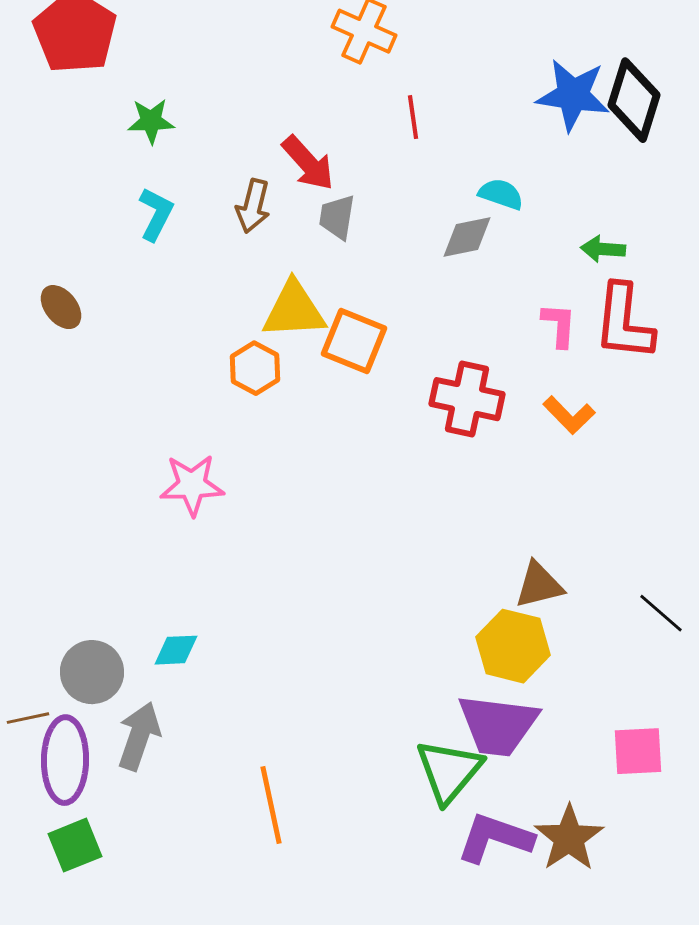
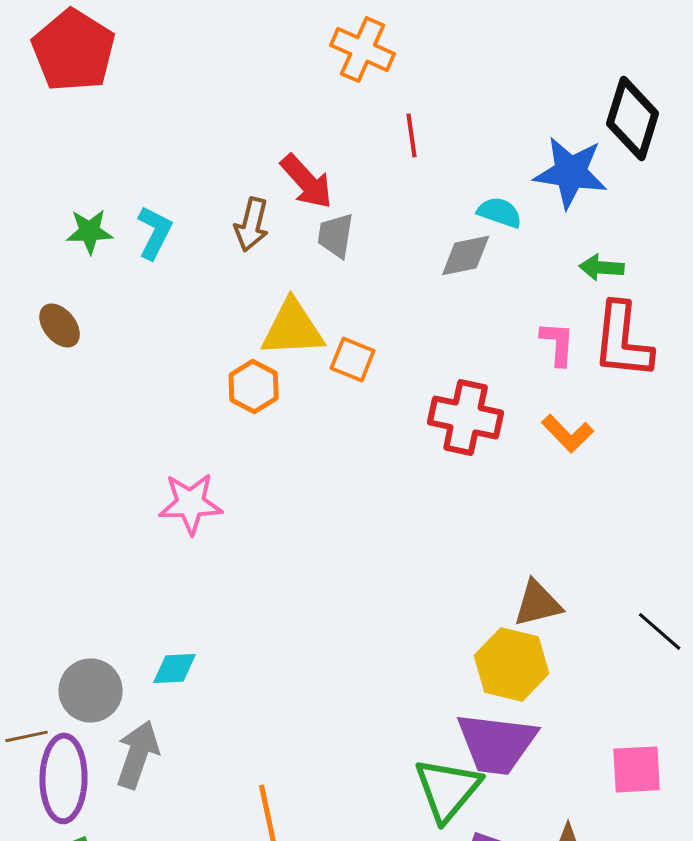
blue star: (573, 95) -> (571, 172), moved
green star: (151, 121) -> (90, 231), moved
orange square: (354, 341) -> (353, 359), size x0.7

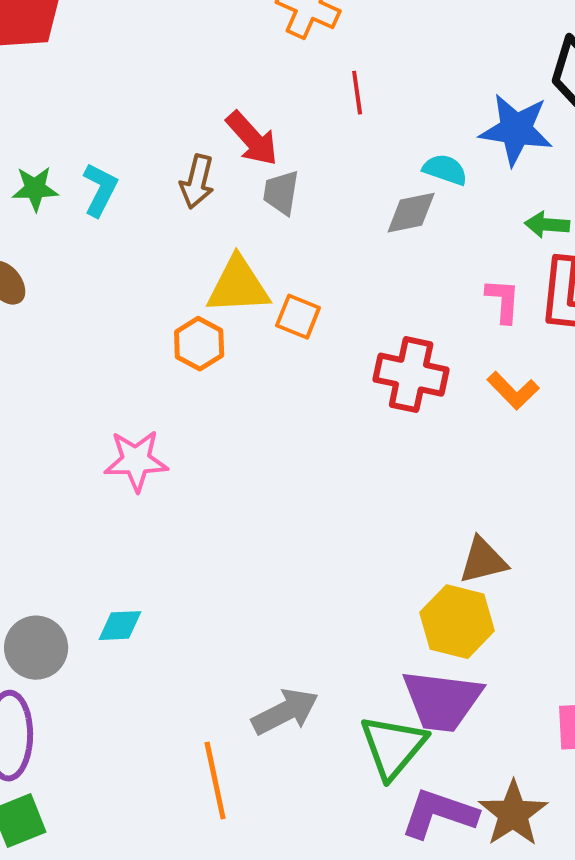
gray arrow: (138, 754) -> (285, 712), moved, turned 44

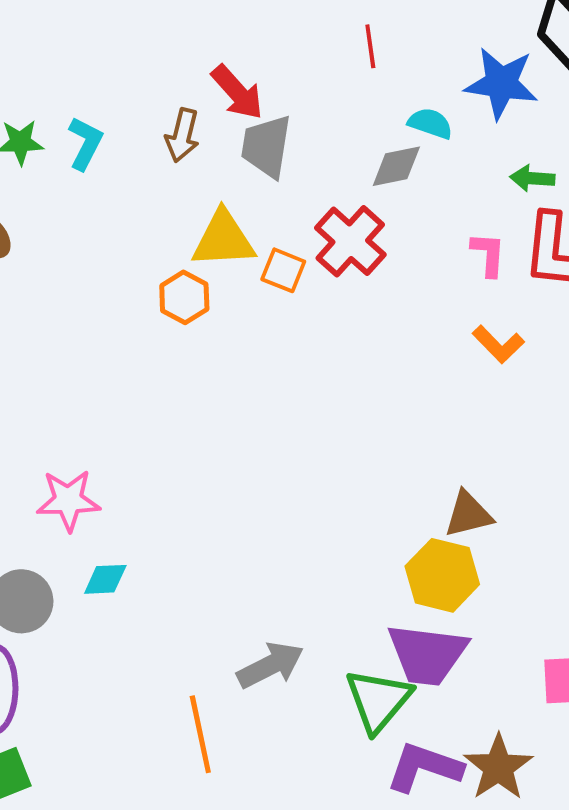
red line: (357, 93) -> (370, 46), moved
gray trapezoid: (281, 193) -> (266, 146), size x1.4
red cross: (411, 375) -> (350, 241), moved, turned 30
pink star: (136, 461) -> (68, 500), moved

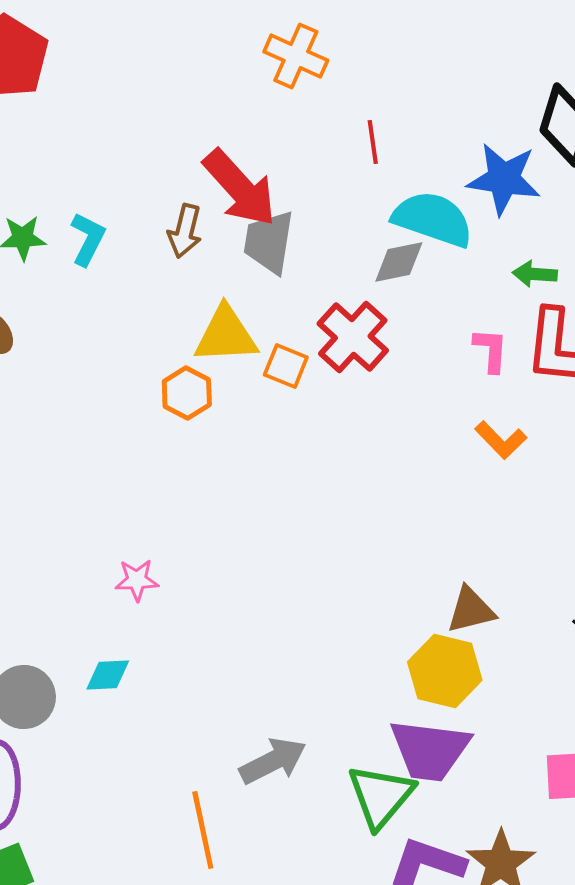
red arrow: (237, 92) -> (240, 188), size x1.4
cyan semicircle: (430, 123) -> (433, 219), size x1.8
pink star: (68, 500) -> (137, 580), moved, size x0.7

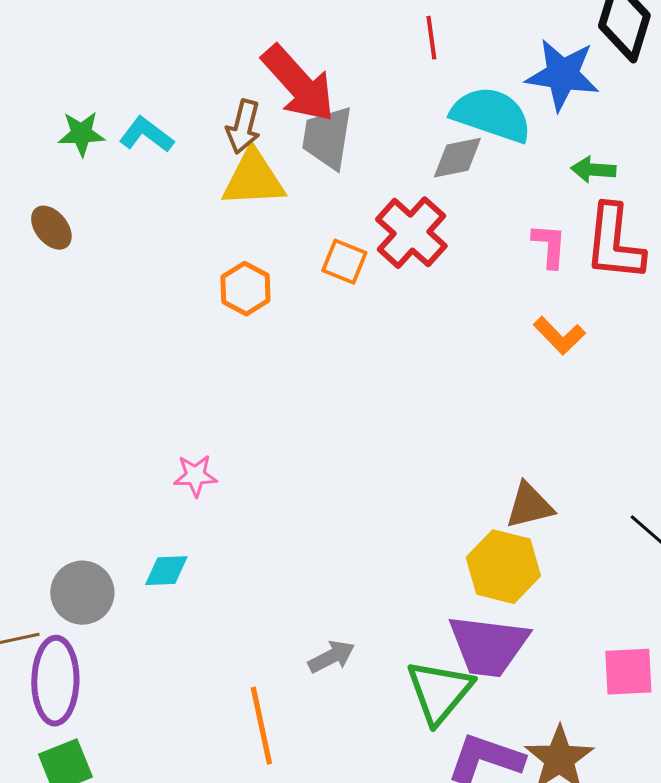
cyan L-shape: (88, 239) -> (146, 135), turned -80
yellow triangle: (226, 335) -> (253, 179), moved
gray arrow: (273, 761) -> (331, 657), size x0.7

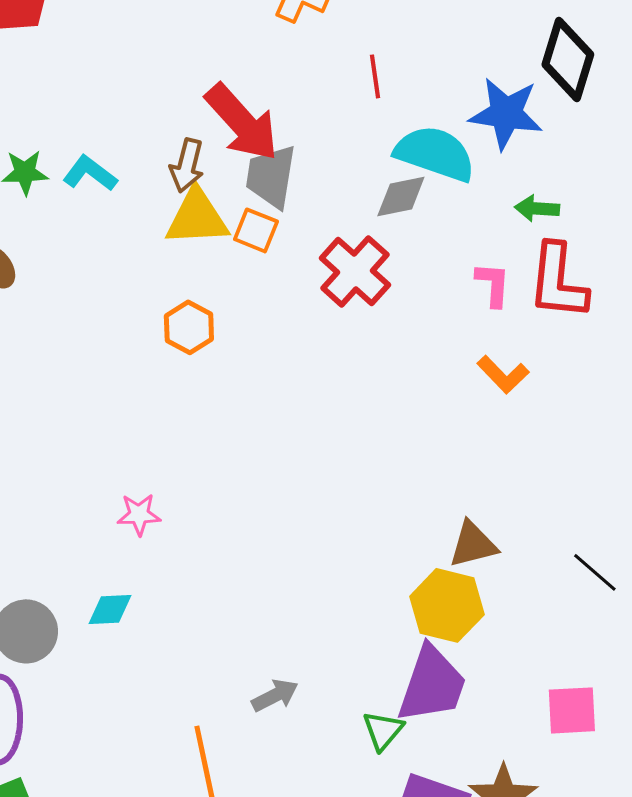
orange square: (344, 262) -> (256, 230), moved
purple trapezoid: (488, 646) -> (432, 684), turned -78
green triangle: (439, 692) -> (383, 730), size x0.6

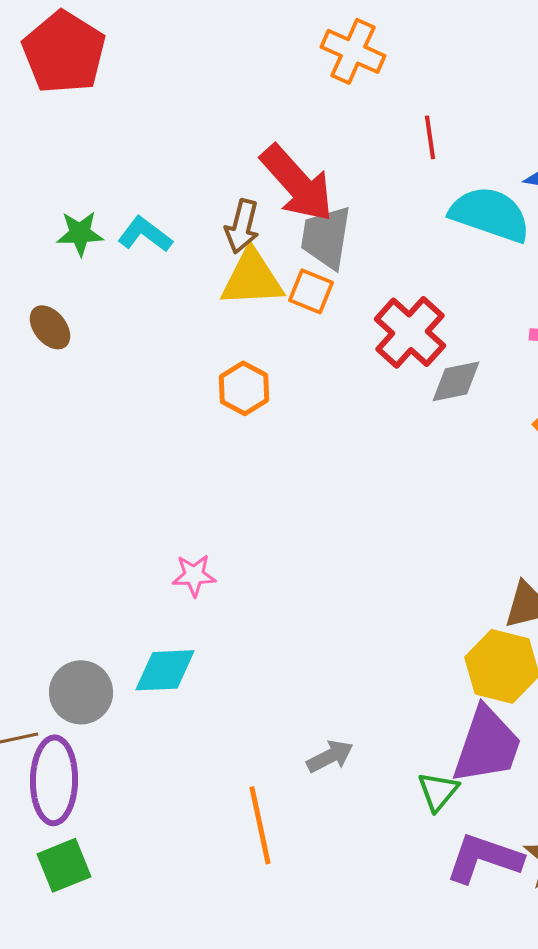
gray diamond: (401, 196) -> (456, 381), moved
cyan diamond: (110, 609) -> (165, 670), size x1.4

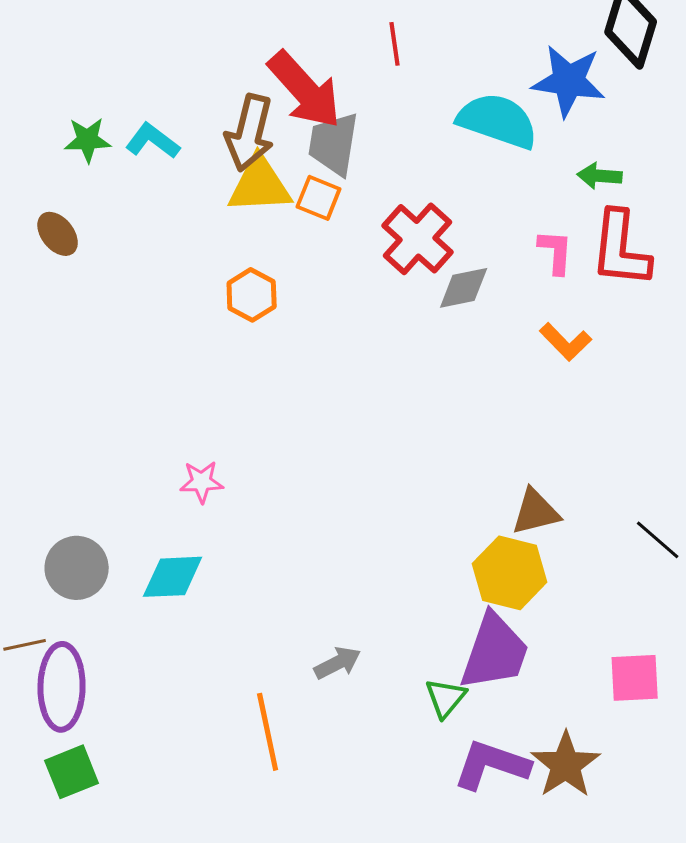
red line: (430, 137) -> (395, 44), moved
brown arrow: (242, 226) -> (250, 133), size x1.4
gray circle: (81, 692) -> (77, 568), moved

